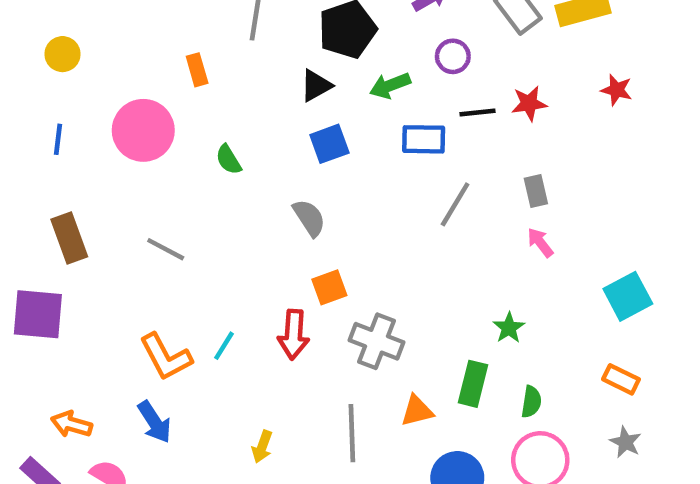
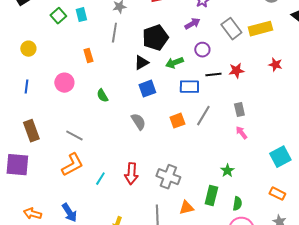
pink circle: (143, 130) -> (64, 83), size x0.7
orange square: (329, 287) -> (177, 121), moved
orange L-shape: (166, 357) -> (72, 165), moved, turned -90

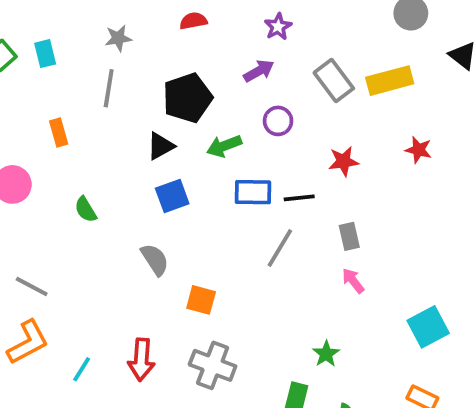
black line: (213, 75) -> (299, 198), moved
orange square: (177, 121) -> (201, 300), moved, turned 35

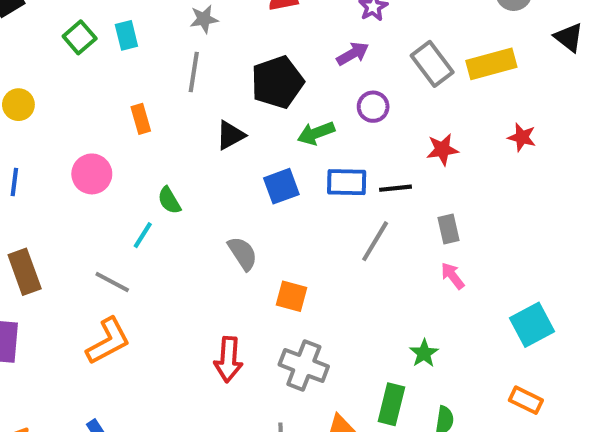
black triangle: (161, 146) -> (230, 135), moved
blue square: (172, 196) -> (281, 186), moved
cyan line: (82, 369) -> (143, 235), moved

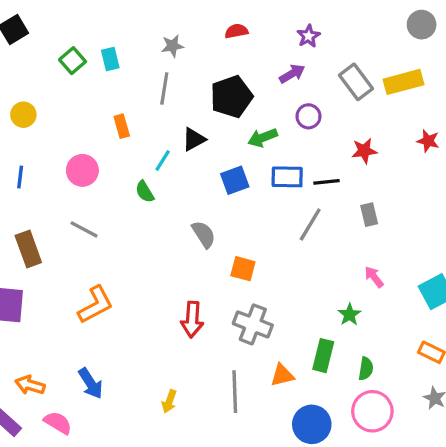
cyan line: (143, 235) -> (163, 161), moved
pink arrow: (453, 276) -> (374, 277), moved
gray line: (112, 282) -> (84, 229), moved

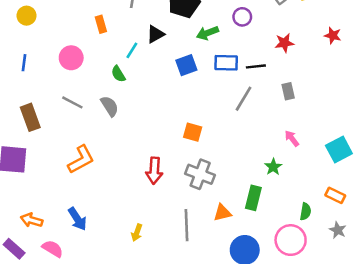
gray semicircle: (204, 234) -> (110, 106), moved
green semicircle: (366, 369) -> (305, 212), moved

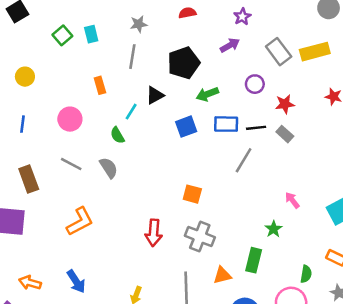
purple circle: (242, 17) -> (255, 84), moved
gray rectangle: (288, 91) -> (285, 134), moved, turned -35

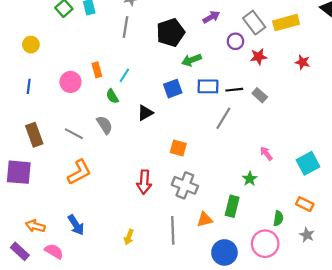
purple circle: (255, 84) -> (235, 41), moved
orange rectangle: (100, 85) -> (97, 70), moved
black triangle: (155, 95) -> (145, 113), moved
red star: (285, 104) -> (259, 57), moved
gray line: (71, 164) -> (74, 134), moved

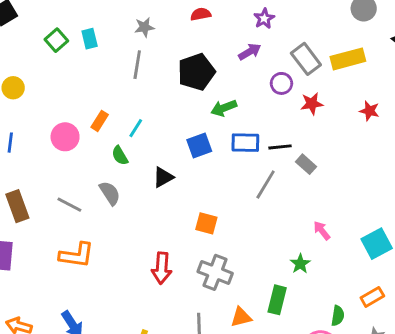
orange rectangle: (97, 70) -> (100, 121), turned 48
gray rectangle: (260, 95) -> (306, 164), moved
orange L-shape: (79, 172) -> (77, 255), turned 36
orange rectangle: (305, 204) -> (372, 297), turned -56

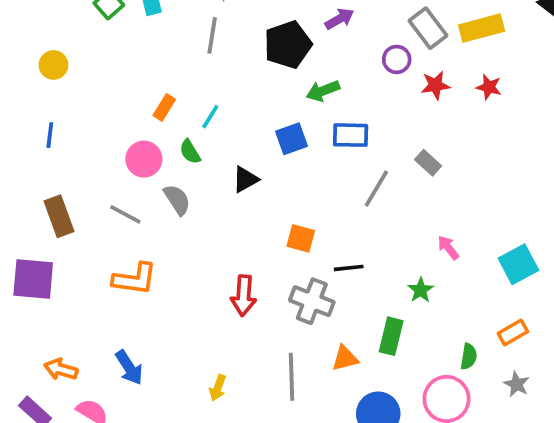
purple arrow: (250, 52) -> (339, 19), moved
red star: (369, 111) -> (489, 87), moved
pink circle: (65, 137) -> (144, 159), moved
black line: (280, 147) -> (349, 268), moved

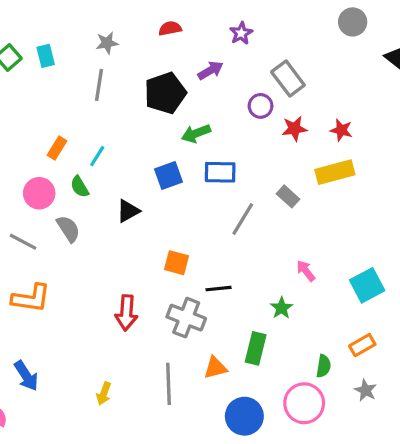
yellow rectangle: (482, 28) -> (335, 172), moved

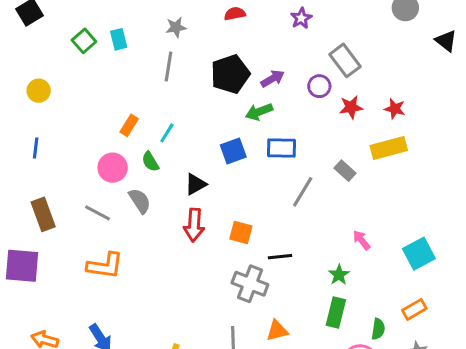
purple arrow: (210, 70) -> (273, 79), moved
red arrow: (126, 313) -> (194, 225), moved
green rectangle: (256, 348) -> (336, 312), moved

